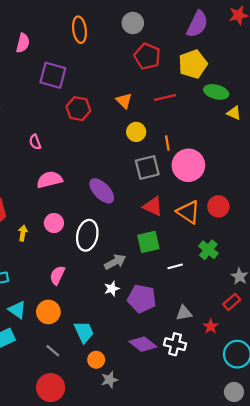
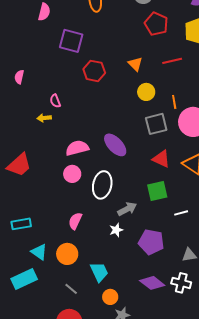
pink semicircle: (49, 180) -> (77, 148), moved
yellow arrow: (23, 233) -> (44, 118), moved, turned -104
white star: (112, 289) -> (116, 230), moved

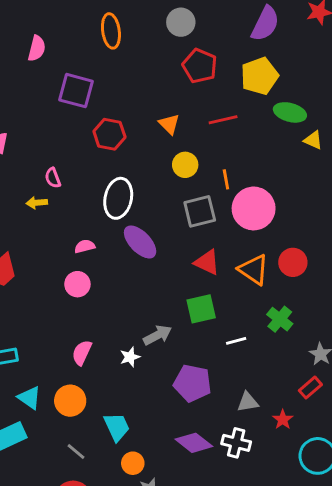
pink semicircle: (77, 148) -> (85, 246), size x0.6
white ellipse: (102, 185) -> (118, 198), moved
white star: (116, 230) -> (130, 357), moved

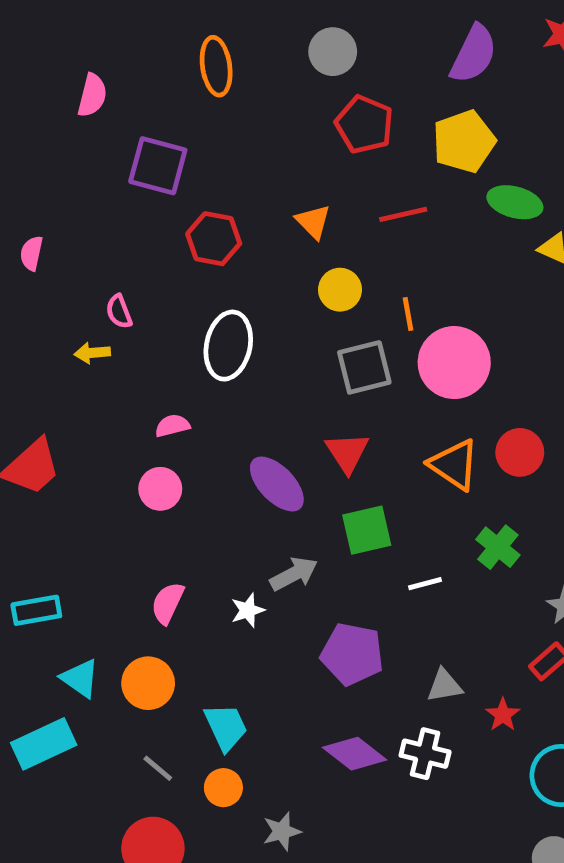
purple ellipse: (140, 242) -> (277, 484), moved
red triangle: (207, 262) -> (347, 452), moved, turned 32
orange circle: (133, 463) -> (223, 788), moved

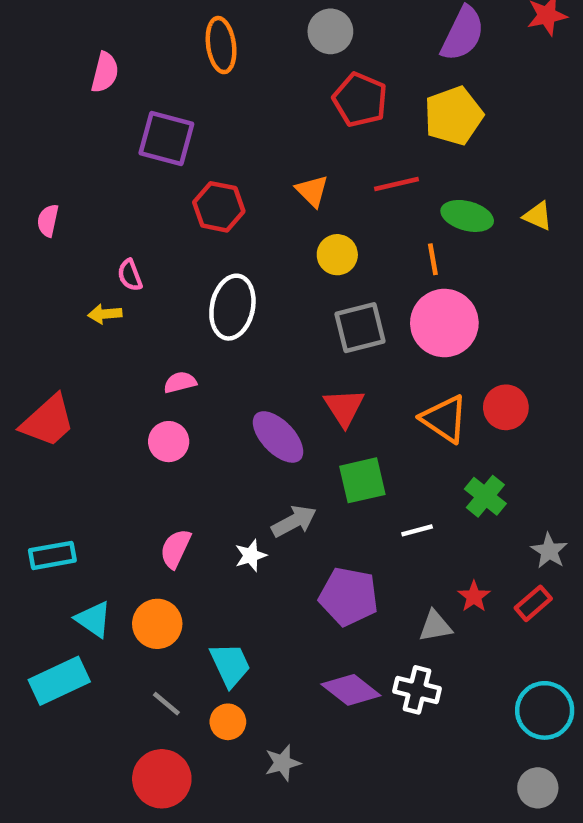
green ellipse: (515, 202) -> (467, 216), moved
orange line: (408, 314) -> (433, 259), moved
red star: (503, 715) -> (474, 596), moved

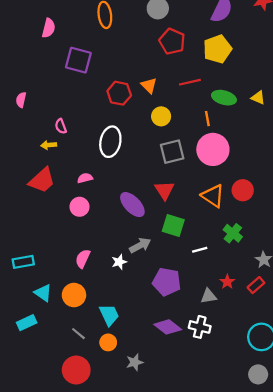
red hexagon: (219, 207) -> (119, 93), moved
red trapezoid: (48, 421) -> (42, 180), moved
green square: (362, 480) -> (173, 226), turned 30
cyan rectangle: (59, 681) -> (27, 323), size x0.7

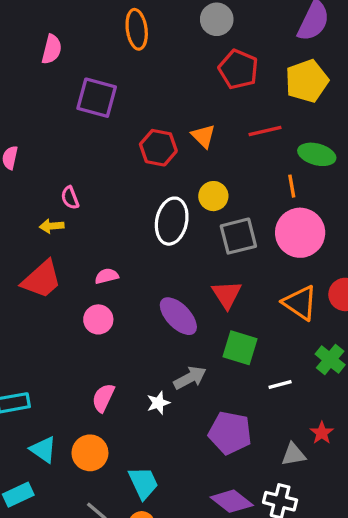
yellow circle: (161, 116) -> (213, 196), moved
white ellipse: (110, 142) -> (172, 221), moved

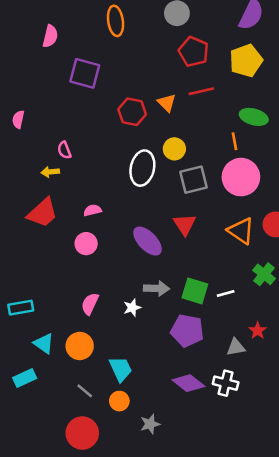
red line: (265, 131) -> (201, 91), moved
green square: (240, 348) -> (195, 291), moved
gray arrow: (190, 378) -> (156, 288), turned 30

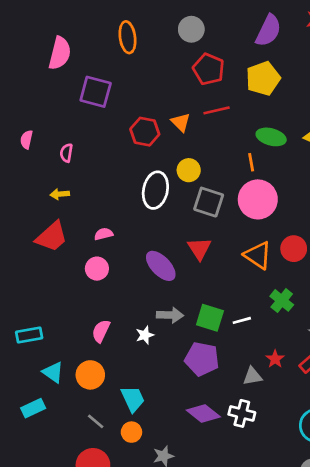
pink semicircle: (50, 36) -> (60, 53), size x1.4
pink semicircle: (64, 150) -> (66, 153), moved, turned 30
gray square: (194, 180) -> (209, 202), turned 32

